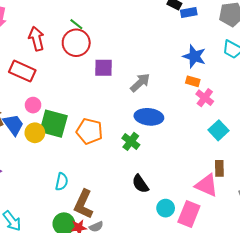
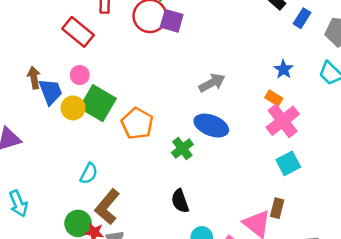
blue rectangle: (189, 13) -> (302, 18), moved, turned -63
blue star: (194, 56) -> (283, 69), size x0.7
purple square: (104, 68) -> (172, 21), moved
pink cross: (205, 98) -> (283, 121), size x1.5

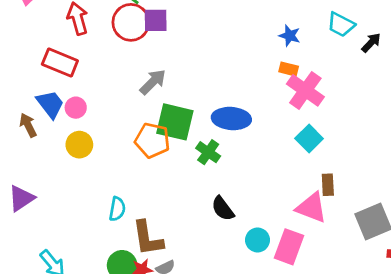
gray arrow: (212, 83) -> (153, 82), moved
blue trapezoid: (51, 92) -> (50, 104), moved
green square: (98, 103) -> (175, 122), moved
cyan square: (288, 163) -> (309, 139), moved
brown L-shape: (107, 207) -> (148, 238), turned -32

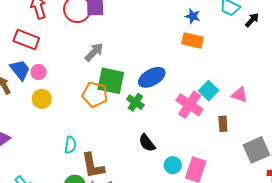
orange rectangle: (289, 69) -> (193, 41), size x1.5
pink cross: (305, 90) -> (190, 105), moved
blue ellipse: (231, 119) -> (152, 77), turned -32
pink triangle: (311, 208) -> (240, 95), moved, size x0.7

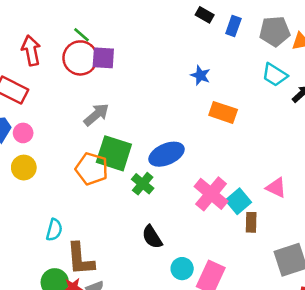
blue star: (193, 16) -> (200, 75), moved
cyan square: (209, 91) -> (238, 201), moved

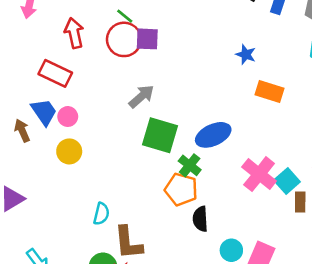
orange pentagon: (92, 169) -> (181, 189), moved
black semicircle: (152, 237) -> (200, 219), turned 30

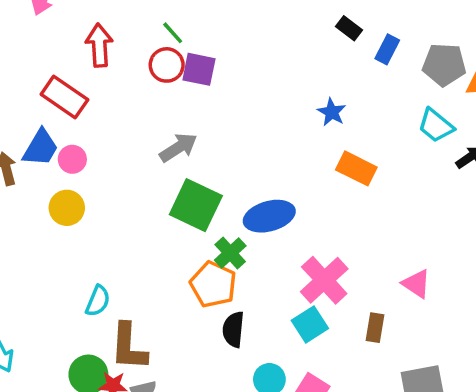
red circle: (124, 39) -> (167, 65), size x0.7
blue trapezoid: (44, 112) -> (41, 148), turned 56
cyan square: (287, 181) -> (310, 324), moved

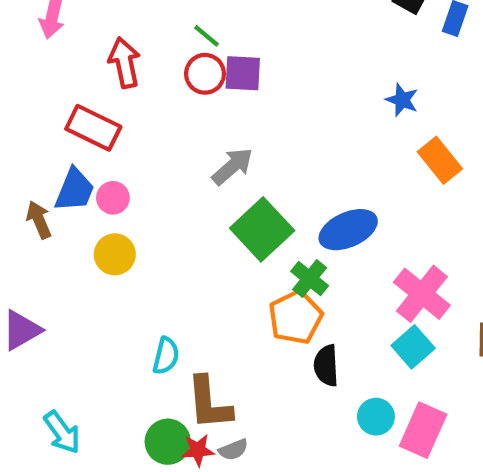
orange rectangle: (356, 168) -> (440, 160), turned 33
green square: (196, 205) -> (262, 229), turned 30
orange pentagon: (213, 284) -> (296, 317), turned 30

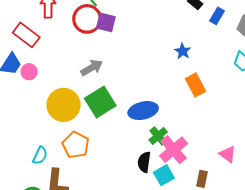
red circle: (205, 74) -> (87, 19), size x1.4
yellow circle: (115, 254) -> (64, 105), moved, size x1.6
green cross: (310, 279) -> (158, 136), moved
orange pentagon: (296, 317) -> (76, 145), moved, turned -30
black semicircle: (326, 366) -> (144, 162), moved

